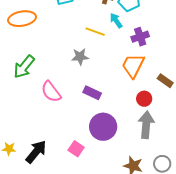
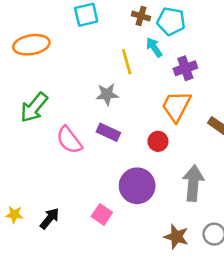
yellow line: (95, 32) -> (127, 62), turned 54
purple rectangle: (92, 93) -> (108, 132), moved
red circle: (144, 99) -> (158, 141), moved
black arrow: (36, 152) -> (50, 218), size x0.7

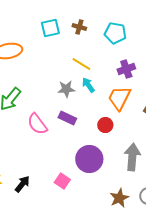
brown cross: (141, 16) -> (79, 27), moved
cyan arrow: (154, 47) -> (88, 85), moved
yellow line: (127, 62) -> (81, 64), turned -42
brown star: (176, 237) -> (119, 198), turned 30

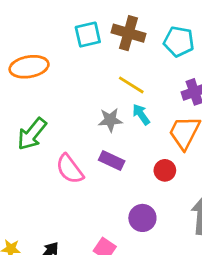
brown cross: (79, 27) -> (128, 33), size x1.6
purple circle: (89, 159) -> (142, 218), size x0.7

